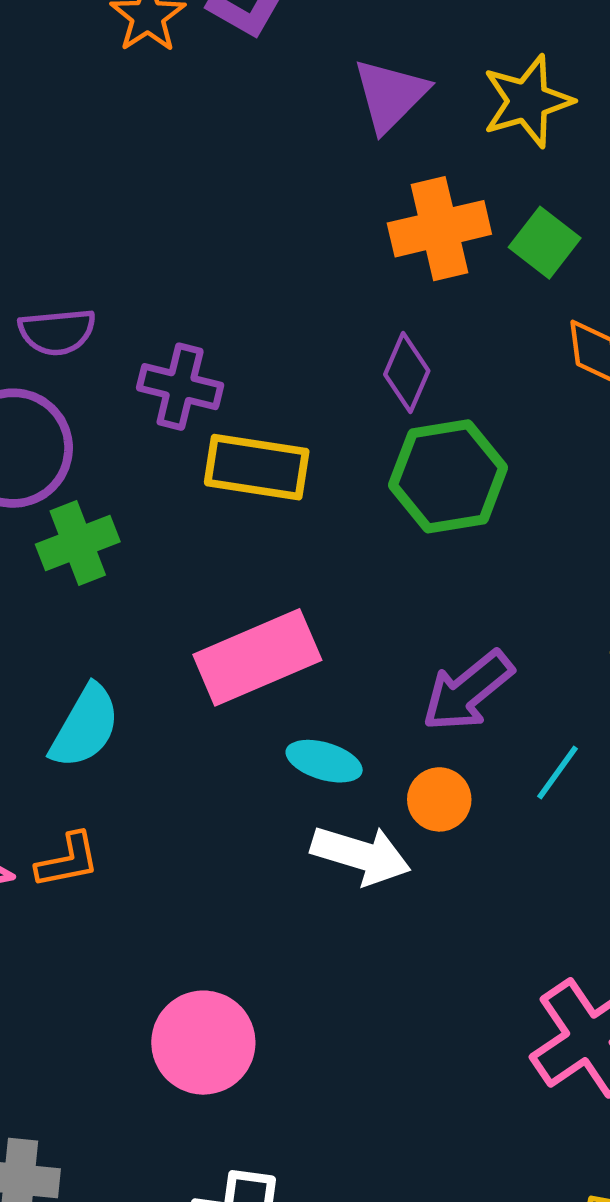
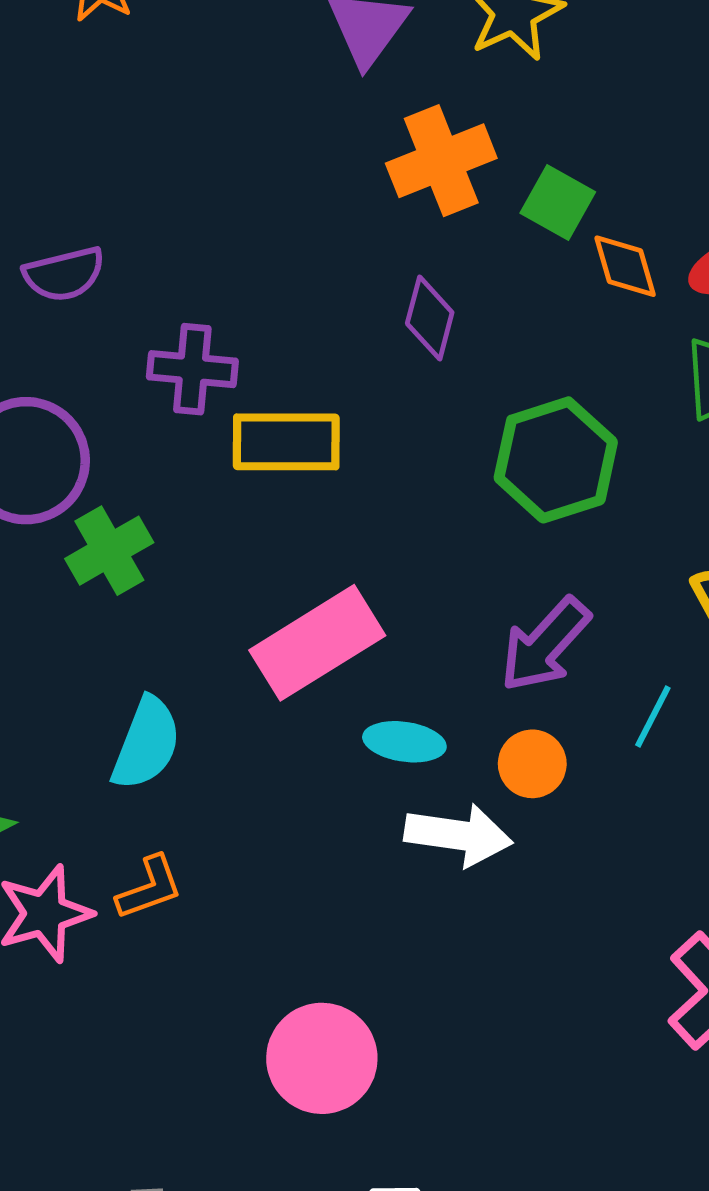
green square: (545, 243) -> (558, 202), moved
purple semicircle: (57, 332) -> (64, 274), moved
green hexagon: (448, 476) -> (556, 460), moved

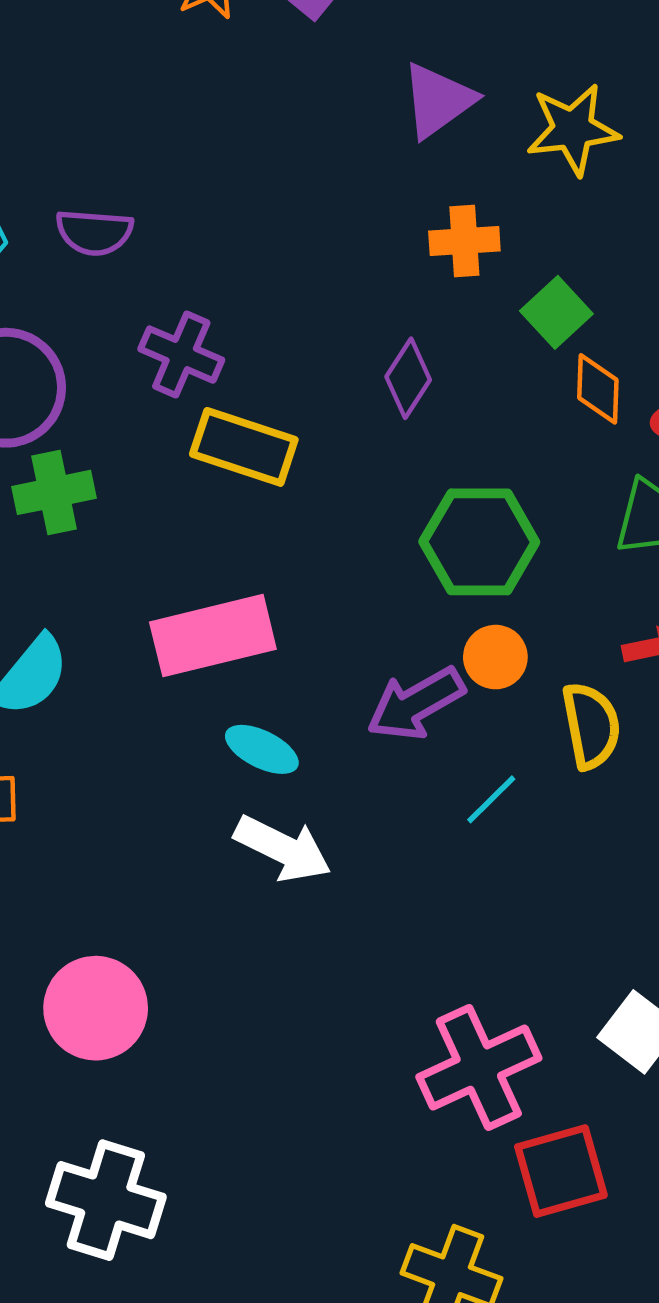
orange cross: (441, 161) -> (464, 241), size x0.7
orange circle: (532, 764) -> (495, 657), moved

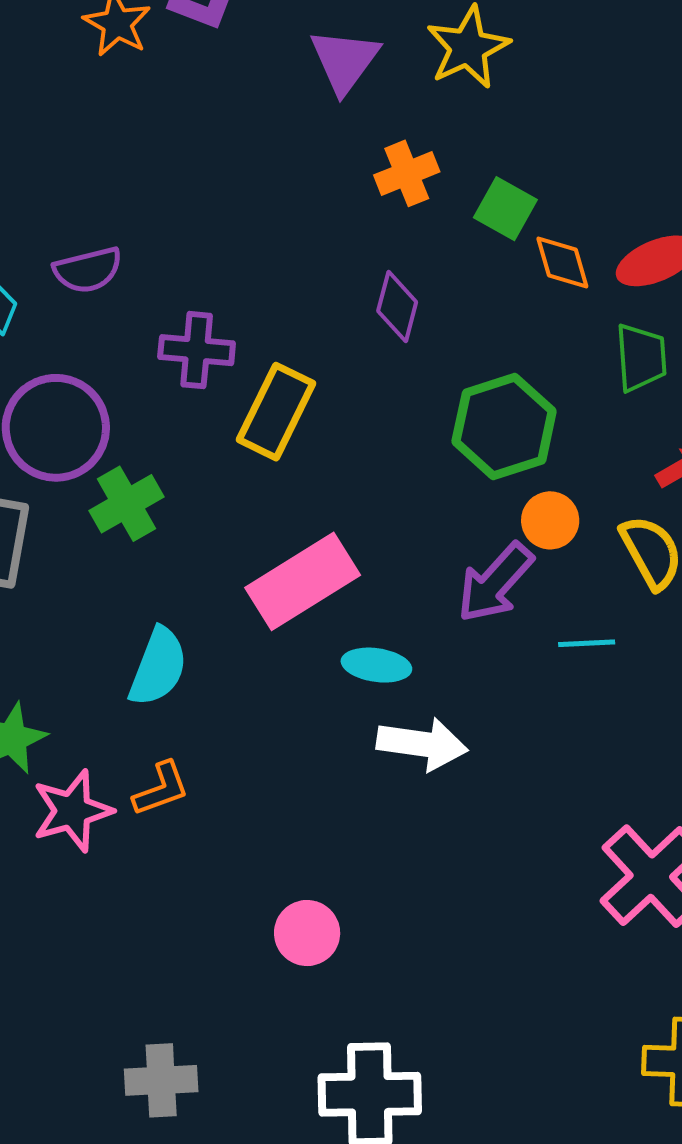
yellow rectangle: (244, 447) -> (276, 412), turned -64
cyan line: (491, 799) -> (587, 643), turned 60
pink circle: (96, 1008) -> (307, 933), size x0.7

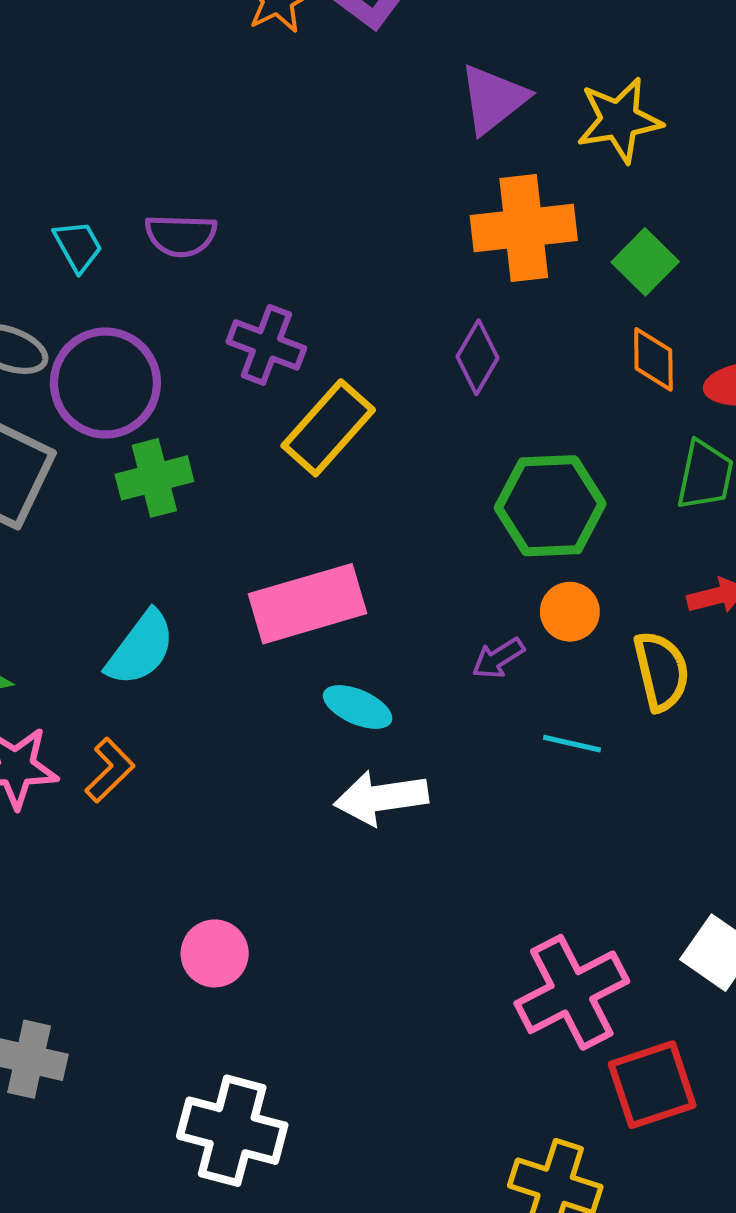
orange cross: (407, 173) -> (524, 228), size x1.6
green square: (505, 209) -> (645, 262), moved
purple arrow: (495, 583) -> (498, 658), size x0.6
white arrow: (422, 744) -> (381, 798), turned 148
orange L-shape: (161, 789) -> (110, 770), turned -40

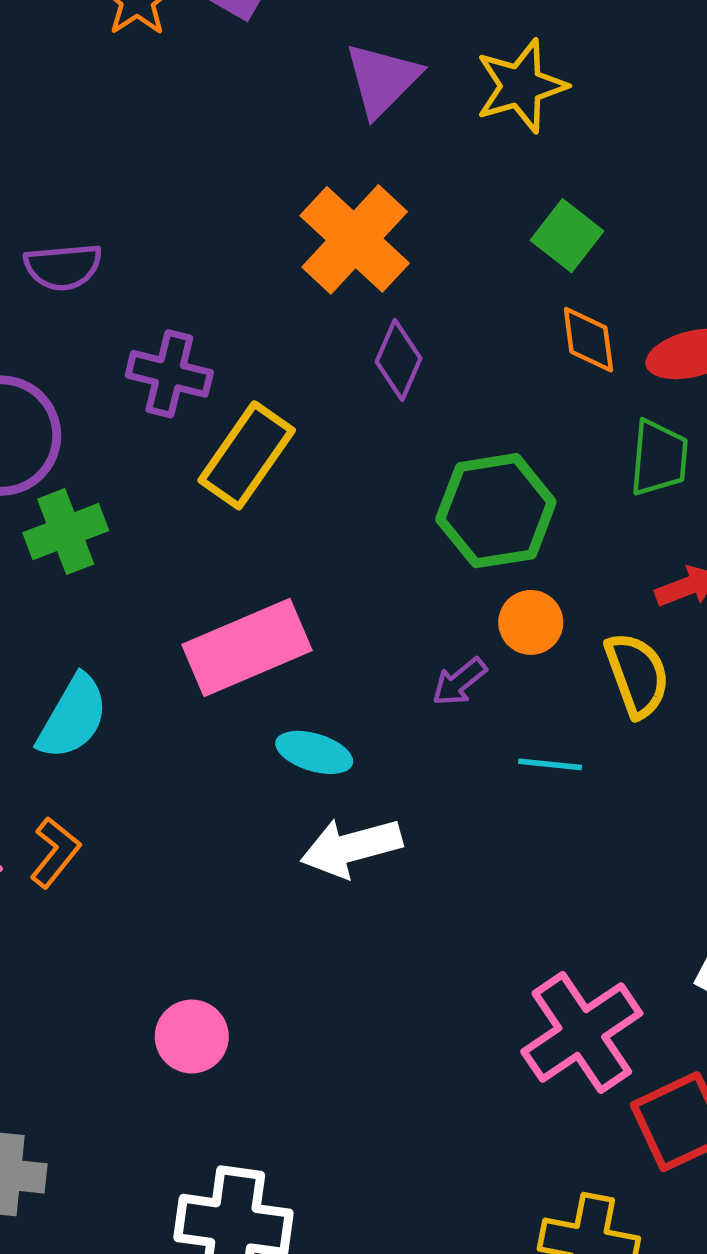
orange cross: (524, 228) -> (355, 239), moved, turned -34

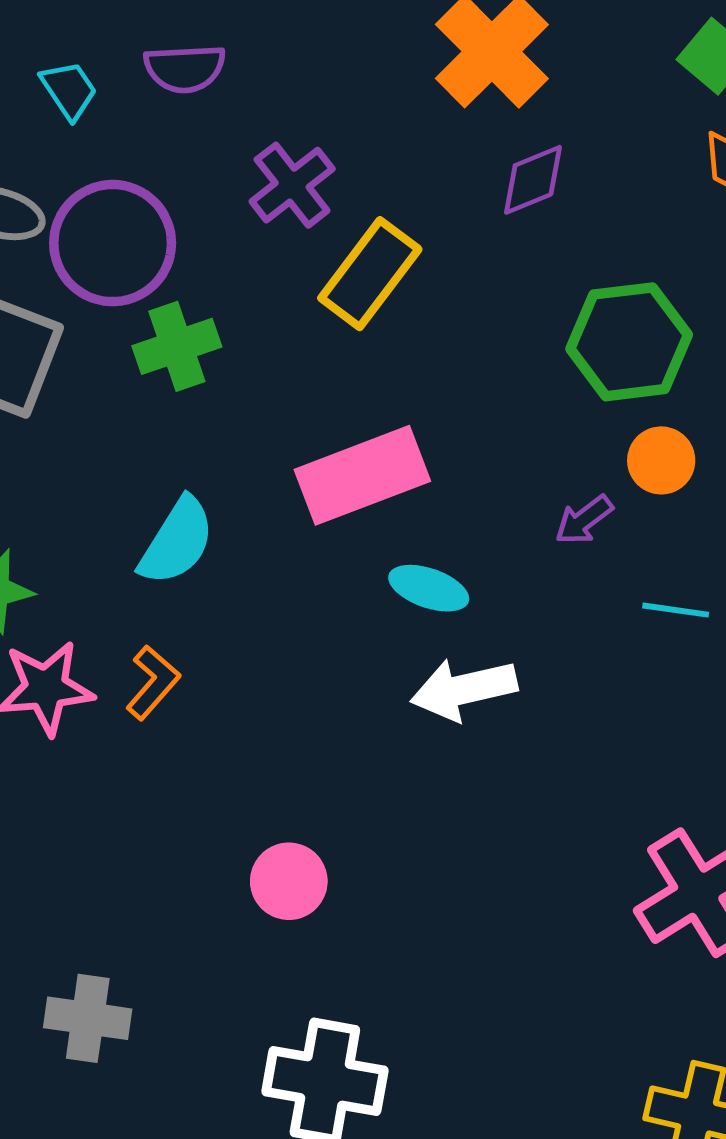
purple diamond: (398, 360) -> (533, 180), turned 42
purple cross: (169, 374) -> (292, 185), turned 36

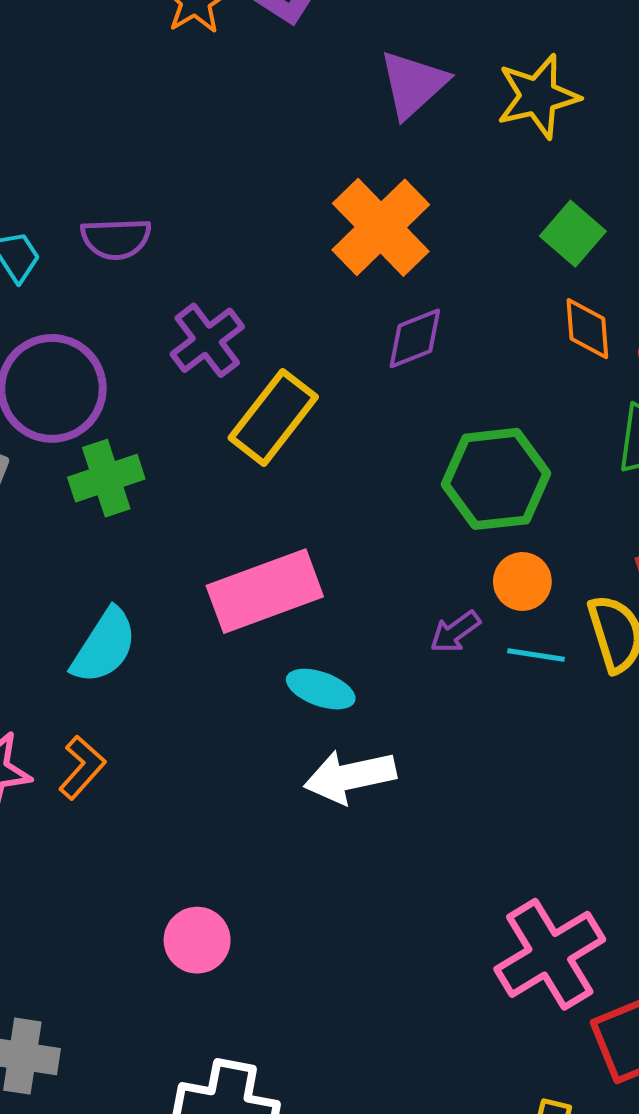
cyan line: (676, 610) -> (536, 655), moved

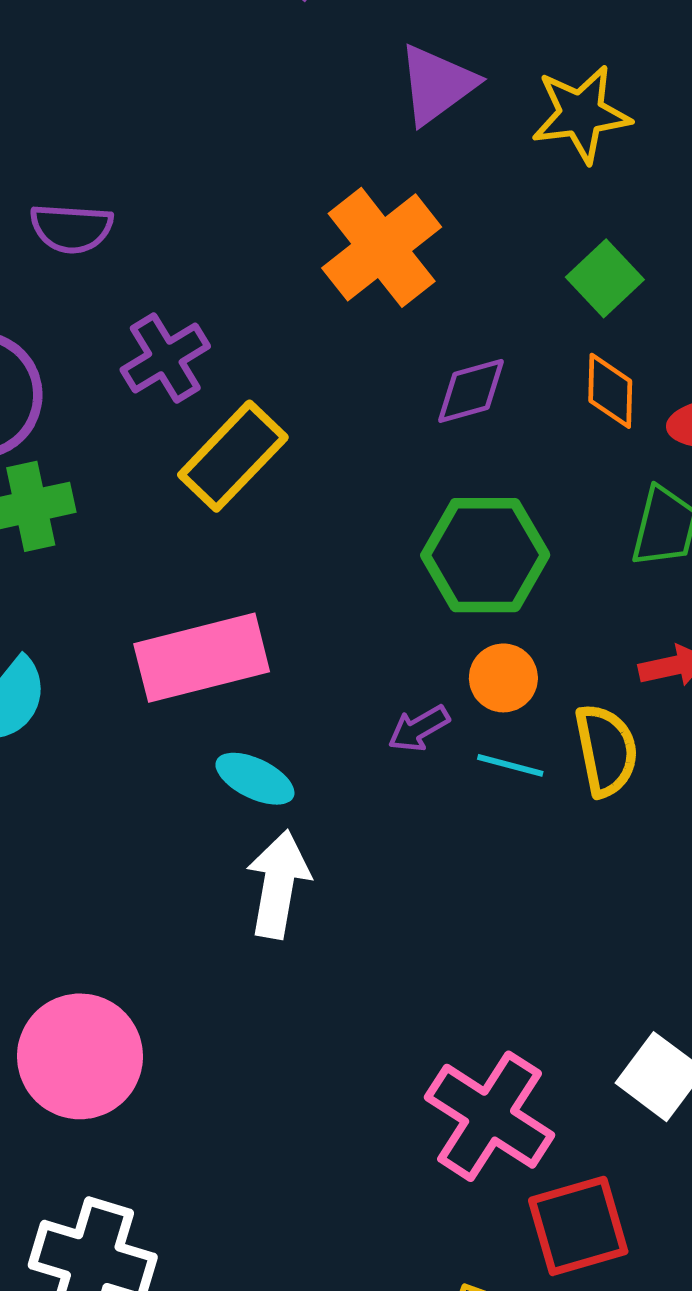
purple diamond: (415, 338) -> (471, 391), moved
white arrow: (350, 777) -> (278, 884), turned 106
pink circle: (197, 940) -> (80, 1056), size x1.6
pink cross: (550, 954) -> (490, 1116), turned -32

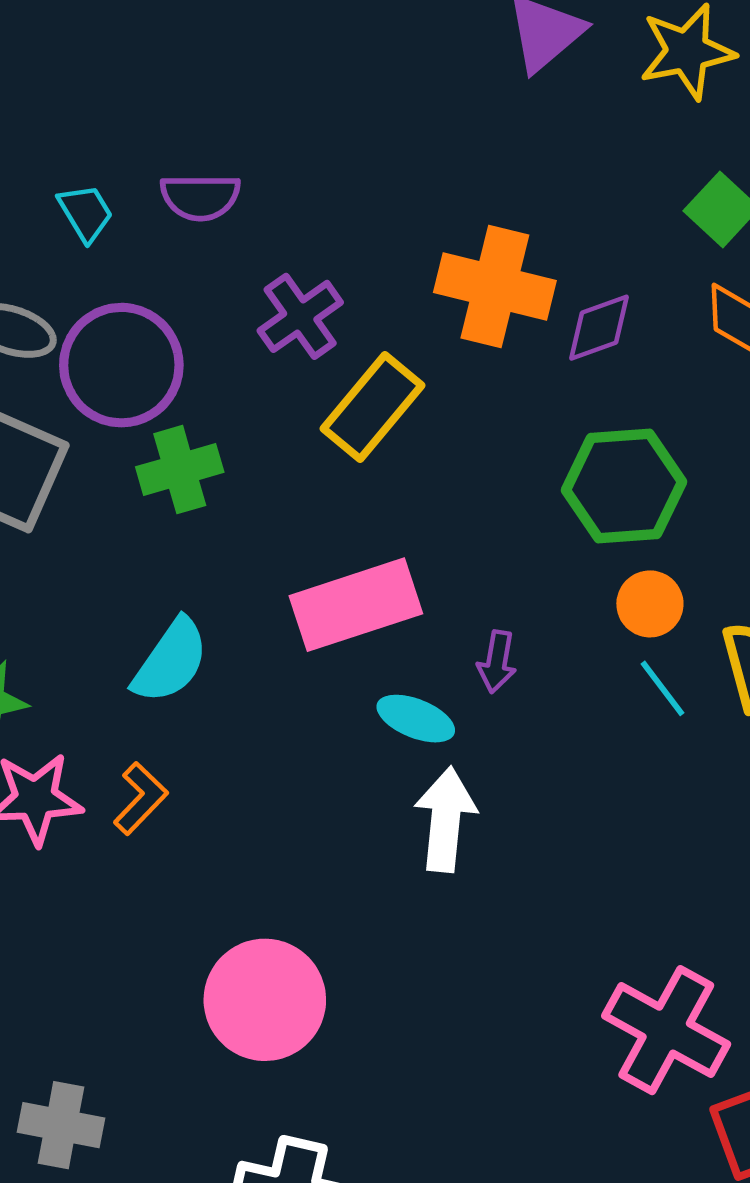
orange cross: (382, 247) -> (495, 287), moved, turned -34
purple arrow: (419, 728) -> (497, 662), moved, turned -46
cyan line: (510, 765) -> (663, 688), turned 42

